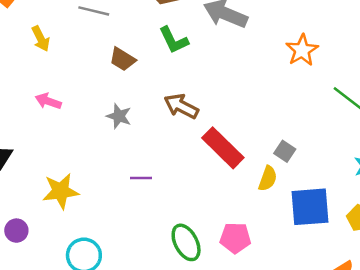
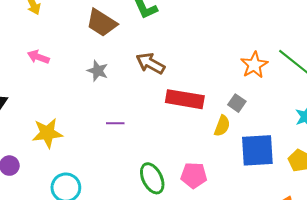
orange star: (302, 50) -> (254, 65), moved
brown trapezoid: (122, 59) -> (102, 23), size x1.4
red rectangle: (223, 148) -> (185, 99), turned -36

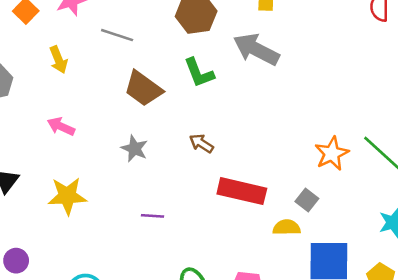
brown arrow: (150, 63) -> (201, 143), size x0.7
yellow semicircle: (222, 126) -> (287, 227), turned -115
yellow star: (47, 133) -> (67, 196), moved

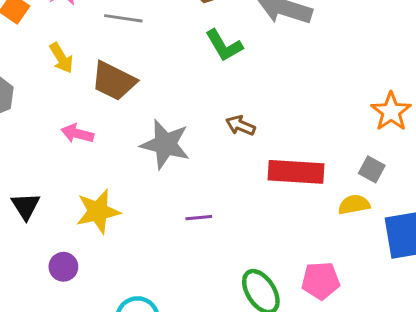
brown trapezoid: (143, 89) -> (114, 81), moved
gray star: (134, 149) -> (165, 144), size x1.6
purple circle: (16, 261) -> (63, 267), moved

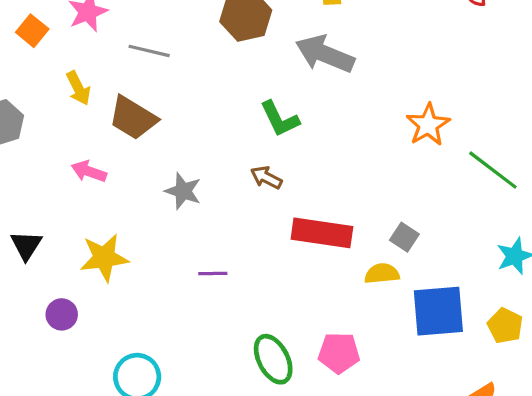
green L-shape: (224, 45) -> (280, 119), moved
orange star: (391, 112) -> (428, 125), moved
gray star: (165, 144) -> (183, 191), size x0.7

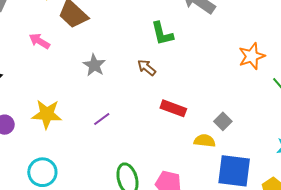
red rectangle: (322, 233) -> (173, 108), size x0.7
yellow star: (104, 258) -> (47, 114), moved
purple line: (213, 273) -> (102, 119), turned -48

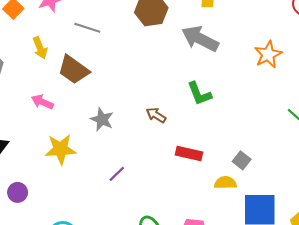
green L-shape: (162, 34) -> (199, 94), moved
orange star: (252, 56) -> (268, 54), moved
yellow star: (47, 114) -> (60, 149), moved

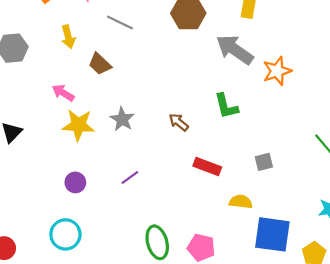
orange star: (268, 54) -> (277, 71), moved
brown trapezoid: (74, 70) -> (100, 64), size x0.7
yellow star: (60, 149) -> (78, 125), moved
gray square: (242, 160) -> (264, 162), moved, turned 30
purple circle: (18, 192) -> (75, 182), moved

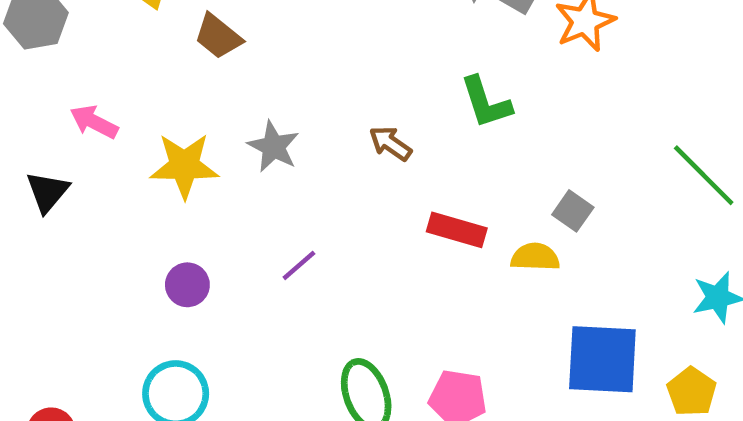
pink arrow: (63, 93) -> (94, 122), moved
gray square: (264, 162) -> (573, 211), turned -36
yellow semicircle: (241, 202) -> (535, 257), moved

